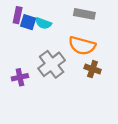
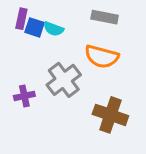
brown cross: (93, 69) -> (110, 115), moved, size x1.6

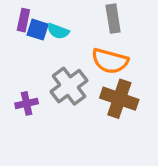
gray rectangle: (105, 17) -> (113, 19), turned 70
brown cross: (110, 115) -> (119, 99), moved

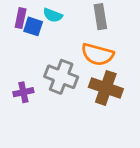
cyan semicircle: (58, 31) -> (53, 15), moved
gray cross: (69, 86) -> (61, 77), turned -32

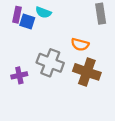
gray rectangle: (100, 17) -> (101, 14), moved
orange semicircle: (97, 54) -> (80, 44), size x0.7

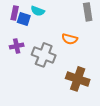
brown cross: (87, 72) -> (78, 79), moved
purple cross: (19, 75) -> (17, 46), moved

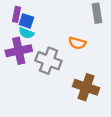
cyan semicircle: (38, 11) -> (26, 33), moved
purple cross: (17, 46) -> (19, 51), size x1.6

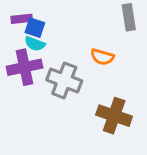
purple rectangle: (16, 14) -> (22, 19), turned 72

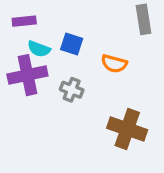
blue square: (35, 28) -> (72, 44), moved
gray cross: (64, 80) -> (72, 90), size x0.6

